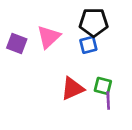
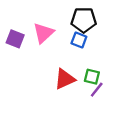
blue square: (88, 45) -> (79, 40), turned 35
purple line: (108, 100) -> (97, 90), turned 42

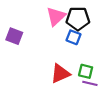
pink triangle: (43, 33) -> (56, 16), moved
purple line: (97, 90) -> (90, 83), turned 64

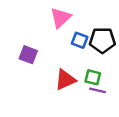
black pentagon: (78, 19) -> (102, 40), moved
purple square: (14, 36) -> (28, 55), moved

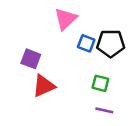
red triangle: (65, 80) -> (44, 86), moved
purple line: (98, 90) -> (104, 110), moved

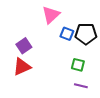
purple square: (31, 59) -> (24, 46), turned 35
red triangle: (44, 86) -> (22, 67), moved

